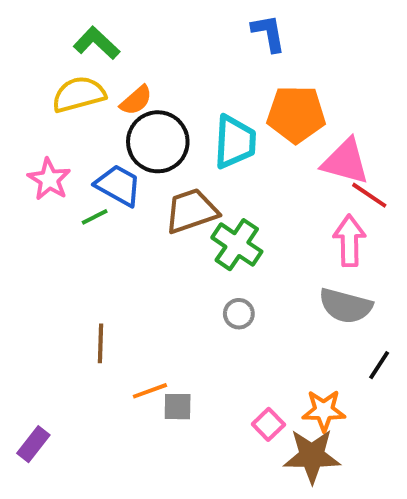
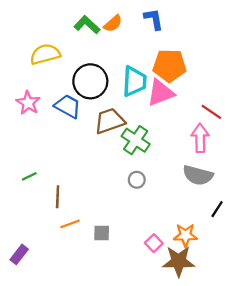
green L-shape: (97, 43) -> (87, 25), moved
orange semicircle: (136, 100) -> (113, 24), moved
pink triangle: (346, 162) -> (161, 93), moved, turned -36
green line: (95, 217) -> (29, 176), moved
orange line: (150, 391) -> (70, 224), moved

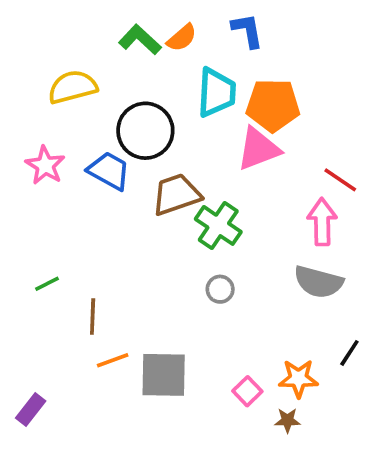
cyan trapezoid: (134, 81) -> (216, 92), moved
black line: (217, 209) -> (349, 353), moved
gray square: (102, 233) -> (164, 375), size x1.8
brown star: (179, 261) -> (287, 420), size x0.5

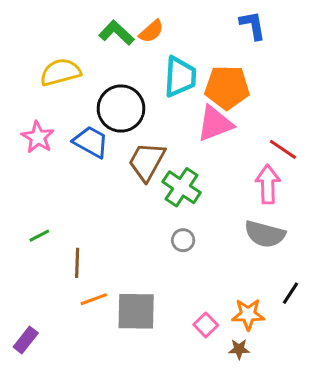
blue L-shape: (247, 31) -> (253, 25), moved
brown trapezoid: (176, 194) -> (147, 161), turned -42

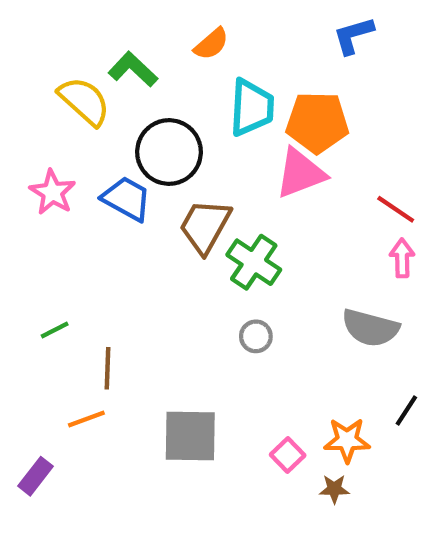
blue L-shape: (253, 25) -> (353, 35), turned -96
green L-shape: (116, 33) -> (133, 69), moved
yellow semicircle: (60, 72) -> (84, 101), turned 57
pink arrow: (268, 184) -> (402, 258), moved, size x0.7
orange line: (94, 299) -> (86, 419), moved

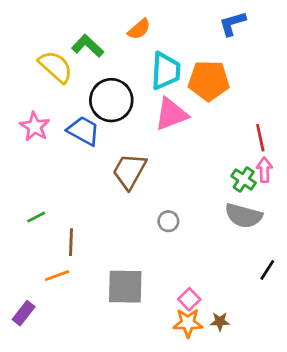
pink triangle: (300, 173) -> (171, 114), moved
red line: (396, 209) -> (260, 138), turned 44
brown trapezoid: (205, 226) -> (129, 171), moved
green cross: (254, 262) -> (244, 179), moved, size x0.7
orange star: (347, 440) -> (188, 323), moved

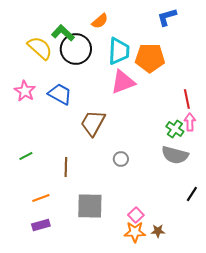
black circle: (111, 100) -> (76, 49), moved
brown line: (71, 242) -> (66, 167), moved
purple rectangle: (24, 313) -> (41, 225), moved, turned 36

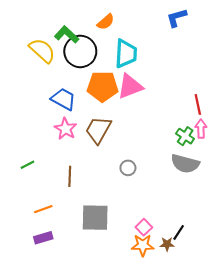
orange pentagon: (150, 58) -> (103, 86), moved
pink star: (25, 91) -> (65, 129), moved
black line: (192, 194) -> (179, 232), moved

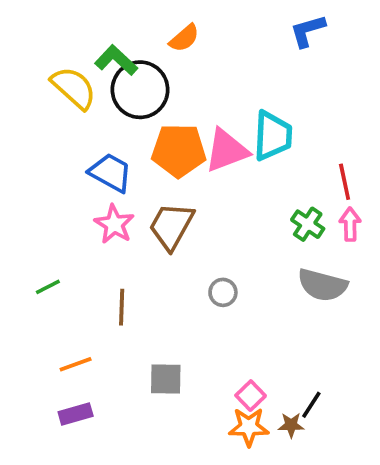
cyan trapezoid: (126, 54) -> (273, 136), moved
green cross: (185, 136) -> (308, 224), moved
gray square: (95, 218) -> (166, 379), size x0.7

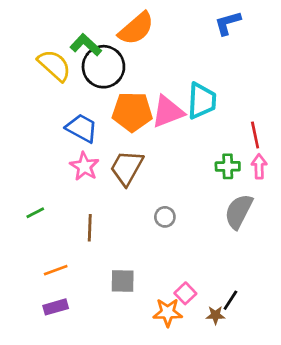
orange semicircle: (184, 38) -> (136, 28), size x1.6
green cross: (308, 224) -> (228, 166), turned -35
gray semicircle: (322, 285) -> (239, 211), turned 102
orange star: (249, 427) -> (168, 312), moved

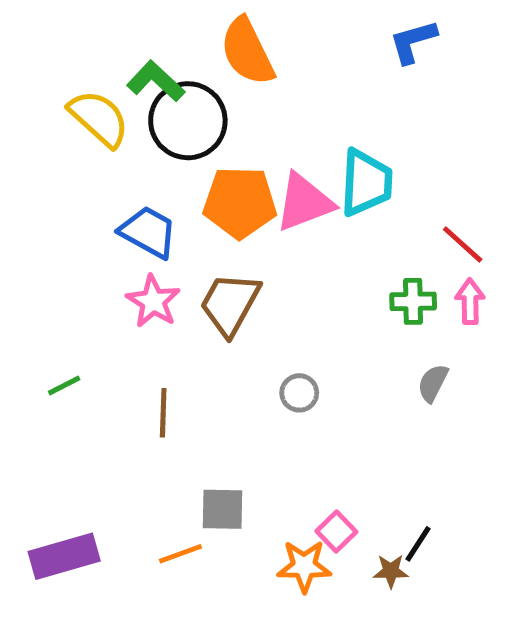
orange semicircle: (136, 28) -> (247, 51), turned 105
red line: (255, 135) -> (463, 244), turned -36
gray semicircle: (239, 211) -> (433, 383), size x0.6
orange line: (56, 270) -> (180, 554), moved
purple rectangle: (56, 307) -> (64, 556), moved, size x1.5

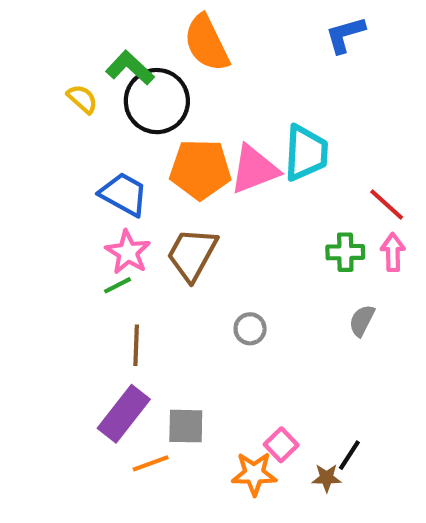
yellow semicircle: (99, 118) -> (82, 99), size x0.6
green line: (64, 385) -> (118, 285), moved
purple rectangle: (64, 556) -> (124, 414), moved, turned -36

